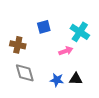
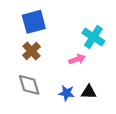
blue square: (44, 27) -> (34, 22), moved, size x1.5
brown cross: (18, 45) -> (32, 51), moved, turned 35

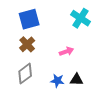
cyan cross: (93, 37) -> (81, 18), moved
gray diamond: (29, 85) -> (25, 74), turned 70

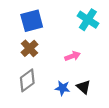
black triangle: (77, 80) -> (84, 87), turned 40

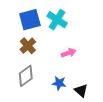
cyan cross: (88, 20) -> (57, 20), moved
black triangle: (84, 87) -> (81, 90), moved

